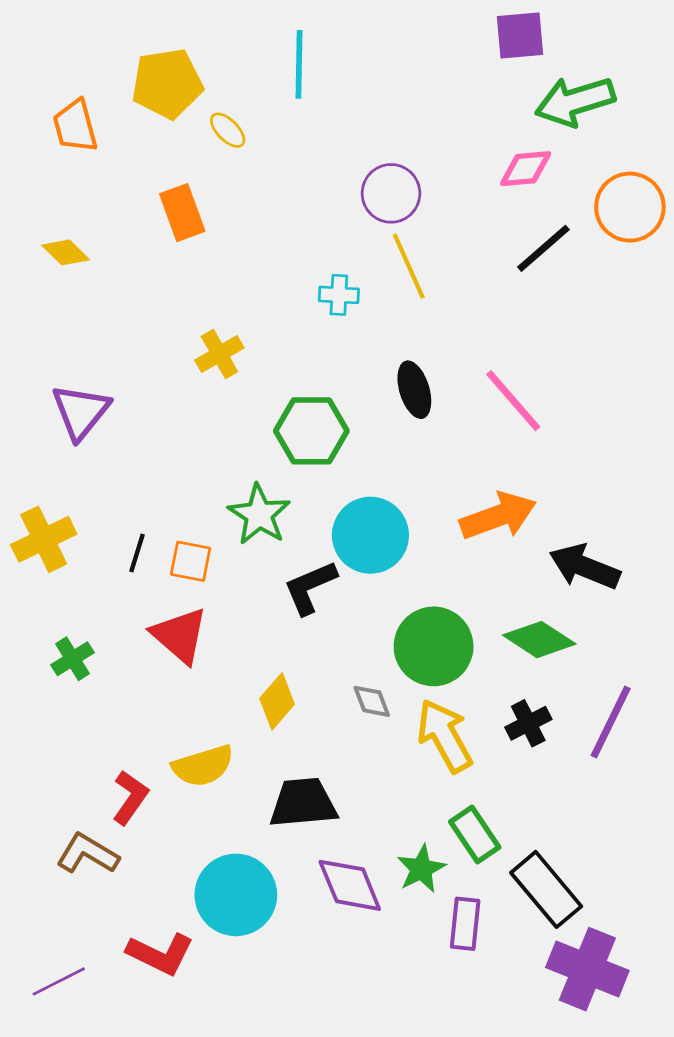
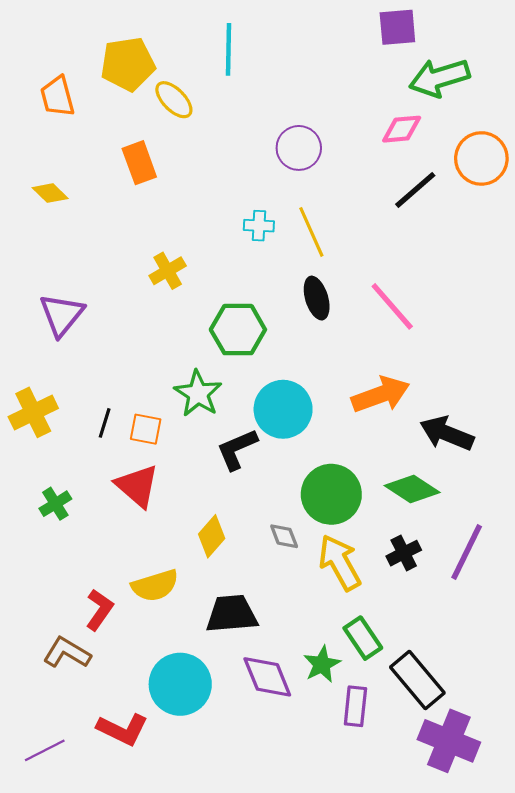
yellow ellipse: (228, 130) -> (174, 100), size x1.4
yellow line: (409, 266) -> (311, 232), moved

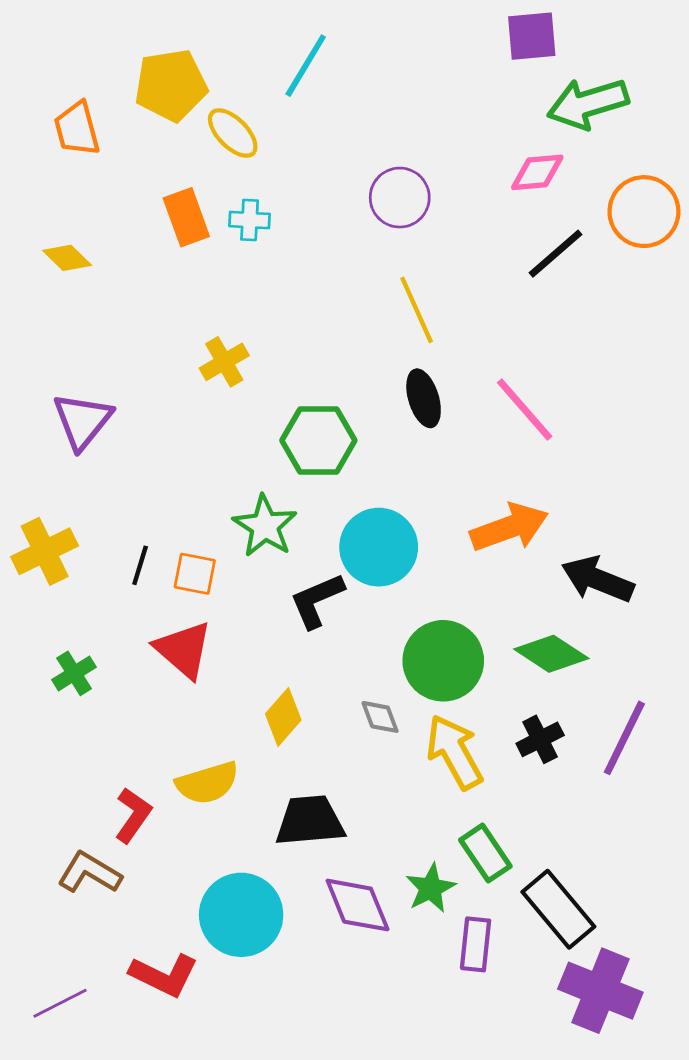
cyan line: (228, 49) -> (306, 66), turned 30
cyan cross: (259, 226) -> (250, 220), moved

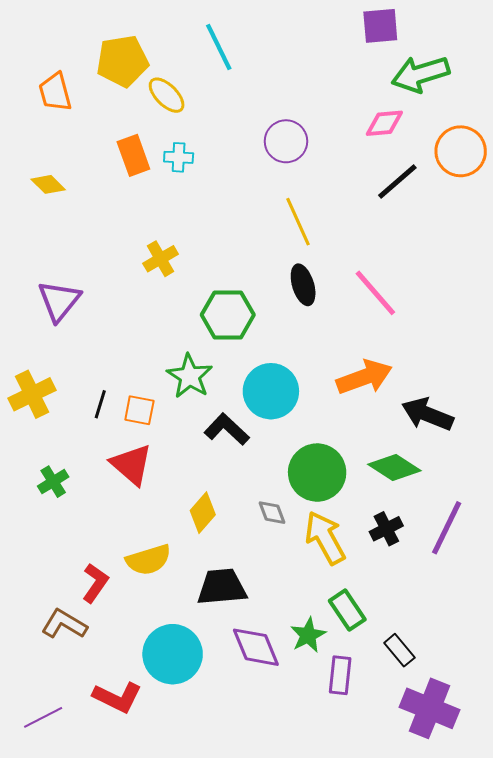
cyan line: (306, 66) -> (219, 47), turned -57
black L-shape: (317, 600) -> (227, 429), turned 66
black rectangle: (558, 909) -> (399, 650), size x0.6

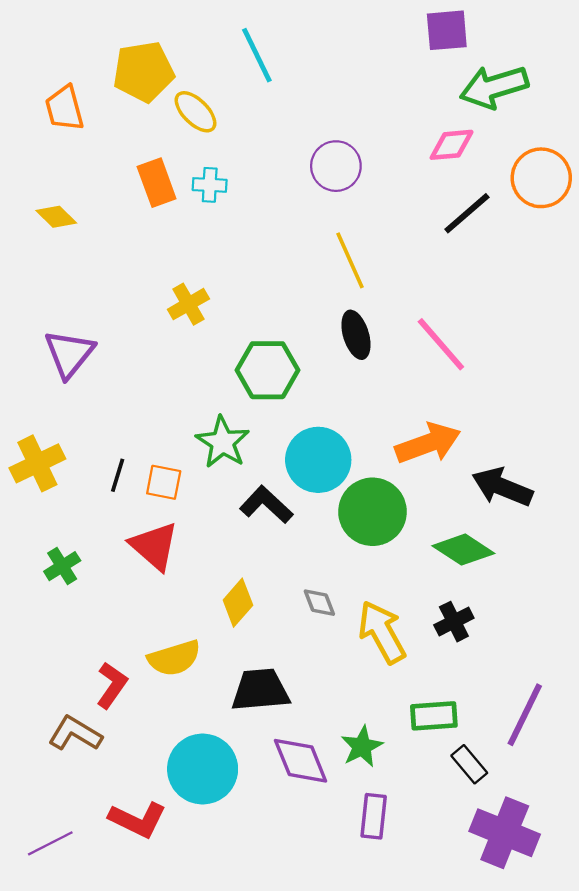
green circle: (317, 473) -> (373, 512), moved
purple line: (447, 528) -> (525, 715), moved
green rectangle: (347, 610) -> (434, 716), moved, turned -60
purple rectangle: (340, 675) -> (374, 816), moved

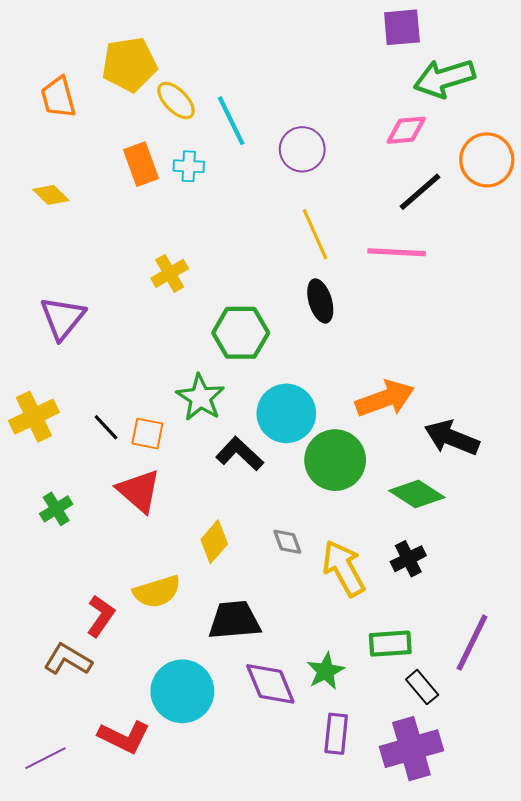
cyan line: (257, 55) -> (231, 121), moved
pink line: (441, 344) -> (397, 252), moved, turned -46
black line: (118, 475) -> (106, 427), turned -60
purple cross: (505, 833) -> (411, 749), moved, turned -38

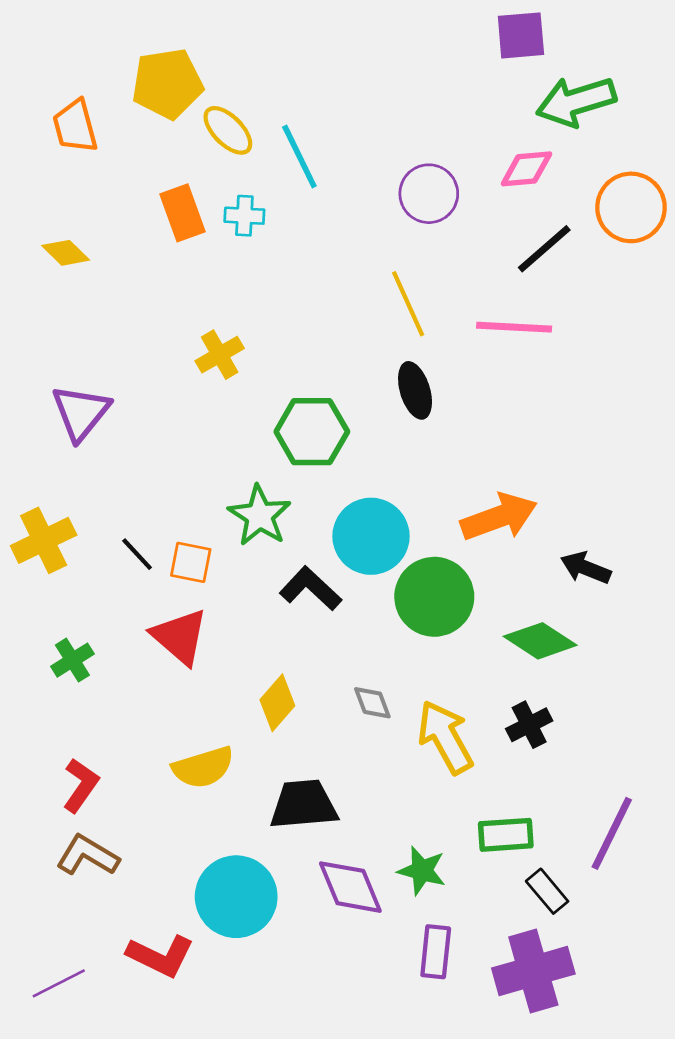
purple circle: (302, 149) -> (429, 194), moved
black arrow: (452, 438) -> (586, 568), size x0.7
red L-shape: (101, 616) -> (81, 785), moved
green star: (326, 671) -> (422, 871), turned -30

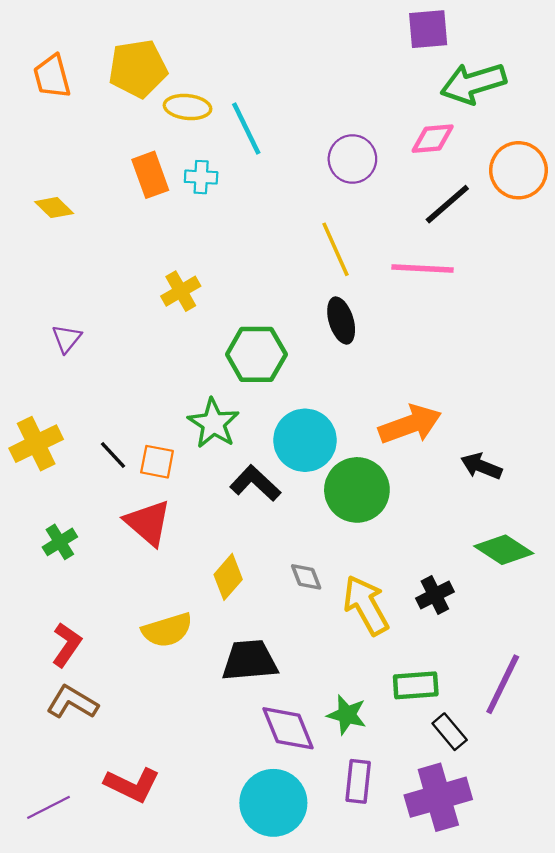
orange trapezoid: (75, 126) -> (52, 77), moved
yellow ellipse: (228, 130) -> (188, 107), turned -39
purple triangle: (81, 412) -> (67, 339), size x0.6
green diamond: (540, 641) -> (504, 550), moved
cyan circle: (236, 897) -> (273, 803), moved

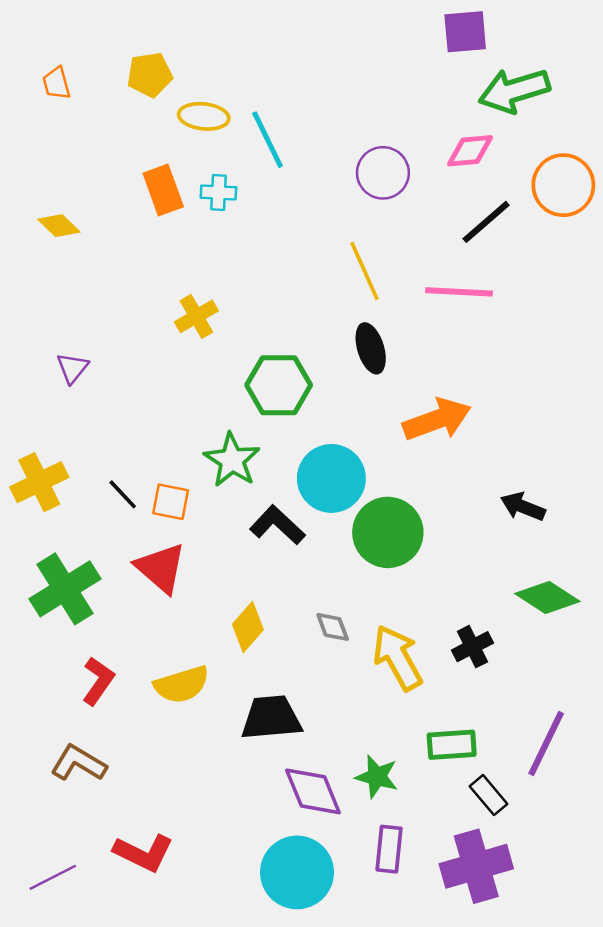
yellow pentagon: (138, 69) -> (150, 75), size x0.7
orange trapezoid: (52, 77) -> (56, 83), size x0.7
orange arrow: (410, 424) -> (437, 420), moved
green cross: (60, 542) -> (65, 589), size x1.8
red L-shape: (67, 645) -> (98, 681), moved

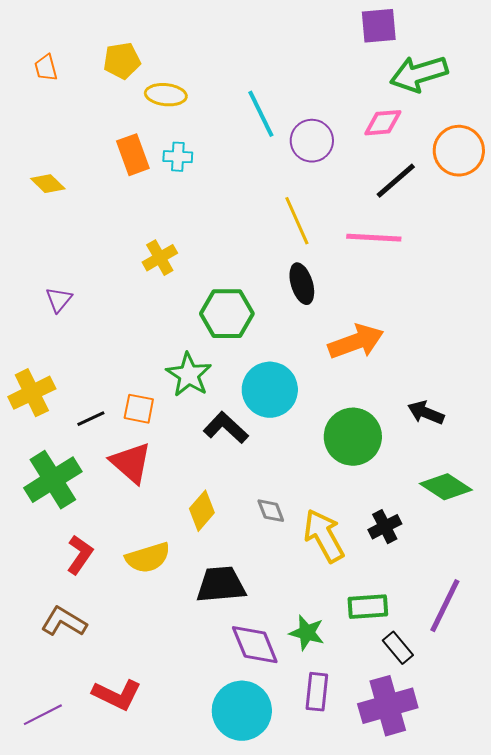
cyan line: (268, 140) -> (261, 114), moved
black line: (123, 494) -> (91, 419), moved, turned -72
green circle: (388, 532) -> (353, 437), moved

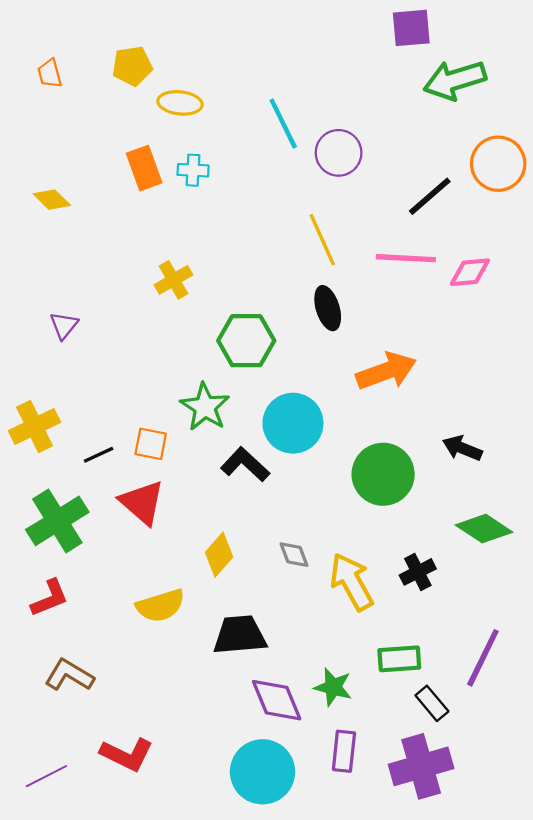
pink diamond: (383, 123) -> (470, 272), moved
red L-shape: (80, 555) -> (50, 598), moved, turned 33

